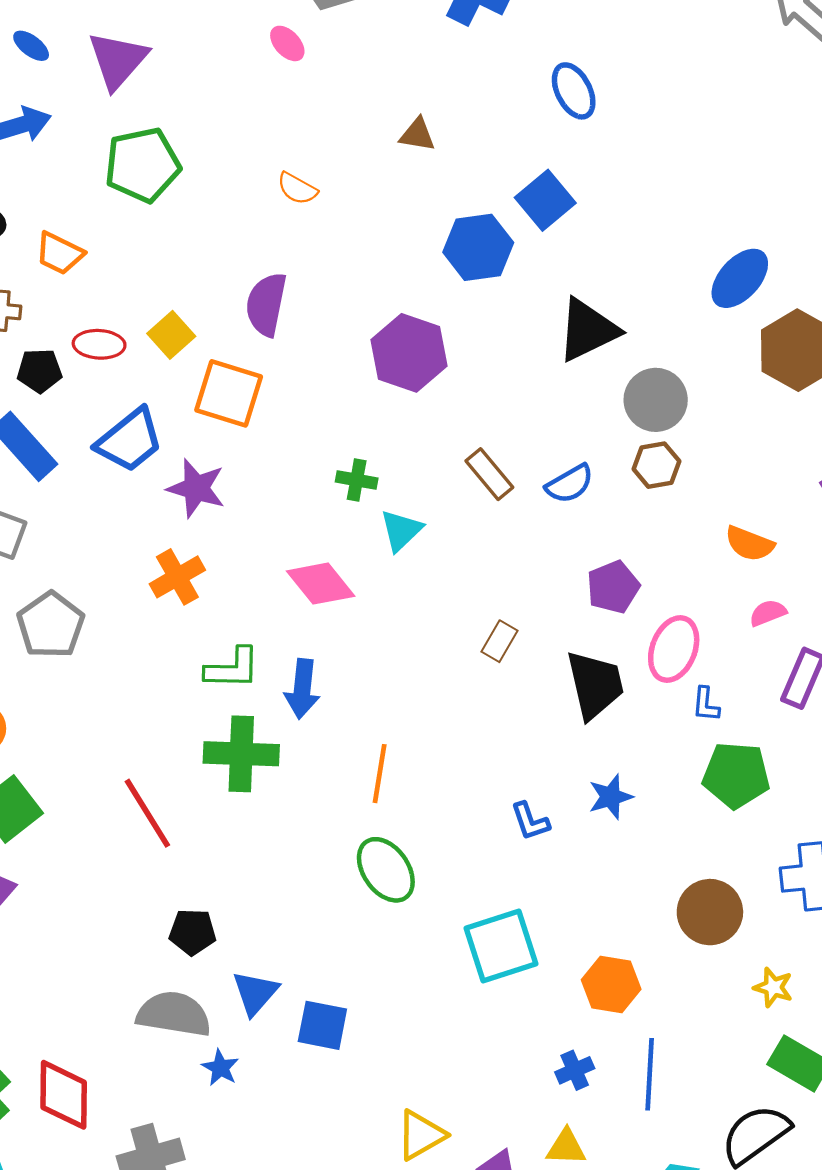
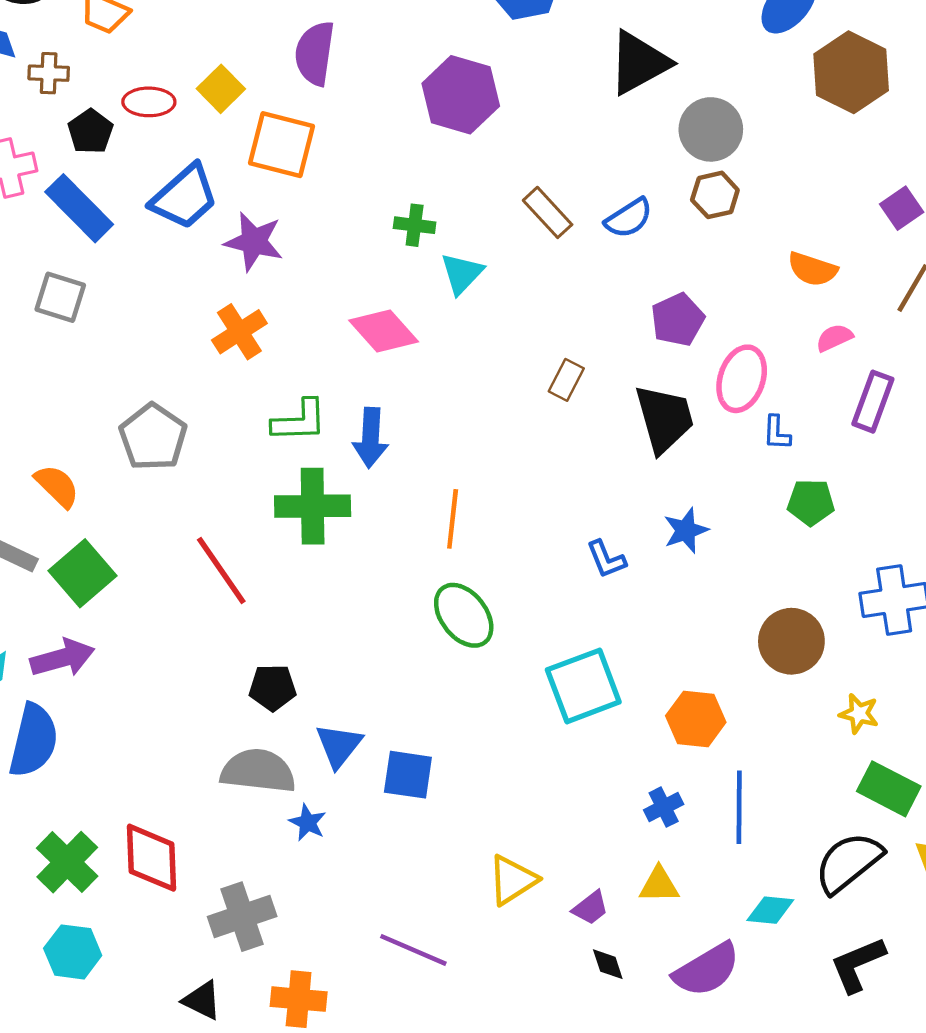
black pentagon: (40, 371) -> (90, 131), turned -30
gray pentagon: (51, 625) -> (153, 437), moved
green pentagon: (736, 775) -> (811, 502), size x0.7

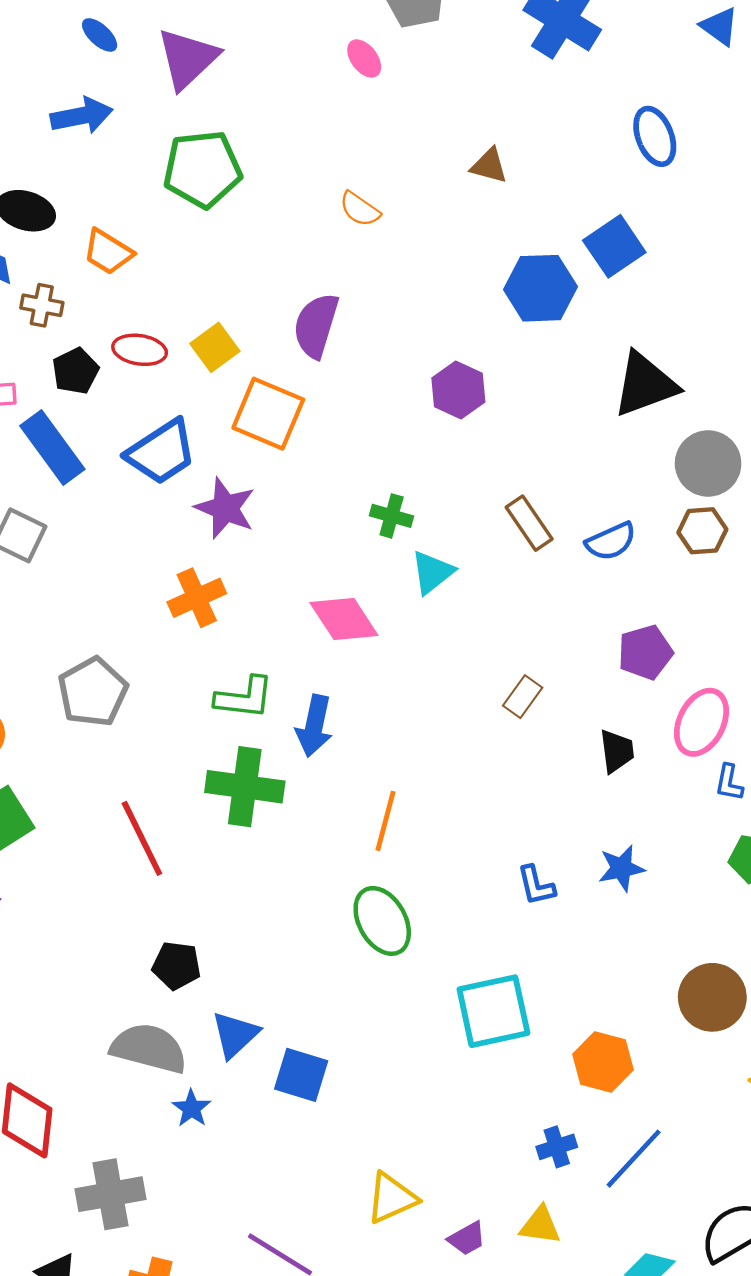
purple hexagon: (461, 95) -> (458, 390), size x0.7
black trapezoid: (664, 419) -> (617, 751), size x0.6
blue line: (739, 807) -> (634, 1159), turned 34

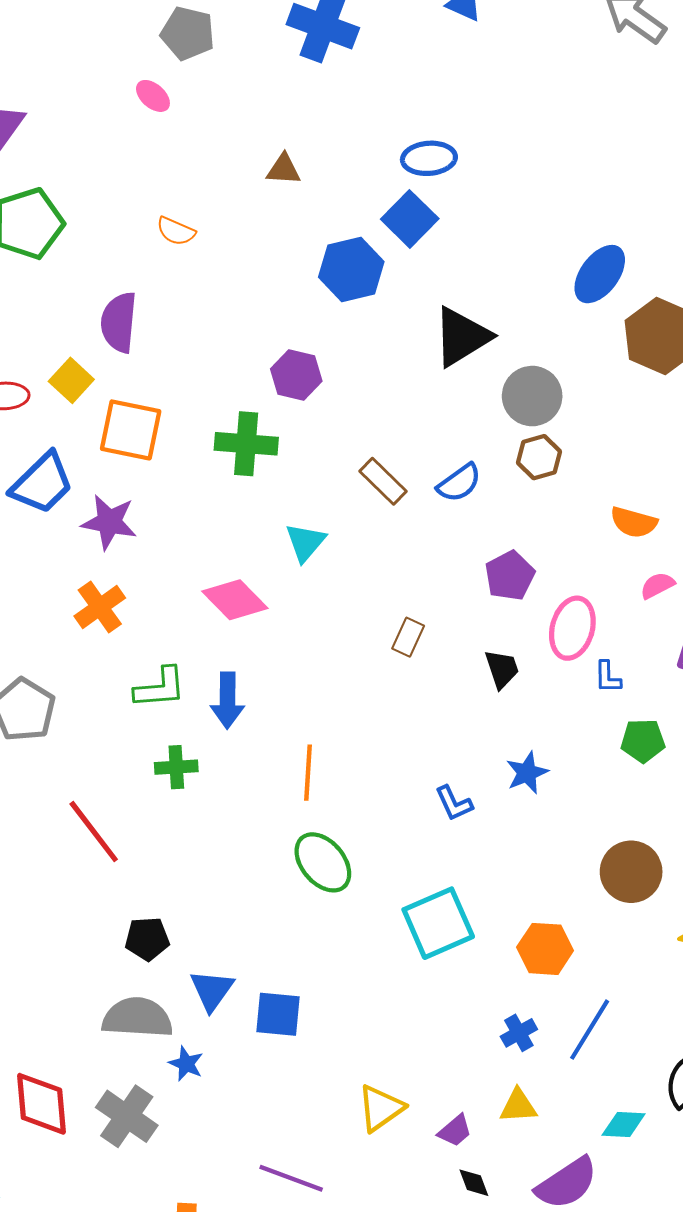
blue ellipse: (655, 136) -> (429, 158), moved, turned -62
purple semicircle: (316, 325) -> (119, 322), moved
green cross: (392, 516) -> (246, 444), moved, size x1.6
green cross: (245, 787) -> (176, 767), size x0.6
gray cross: (110, 1194) -> (127, 1116), moved, turned -34

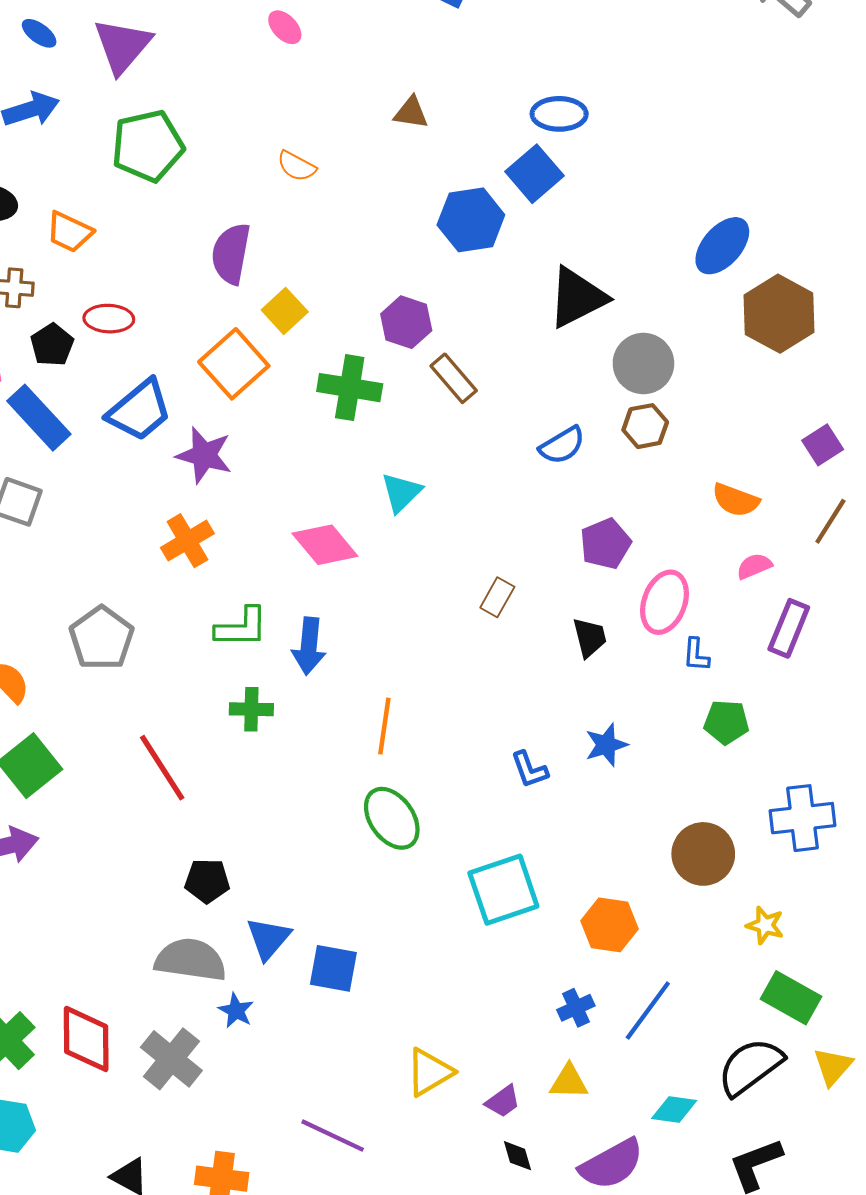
yellow square: (71, 380) -> (285, 311), moved
orange square: (131, 430) -> (234, 364), turned 32
brown rectangle: (383, 481) -> (454, 378), moved

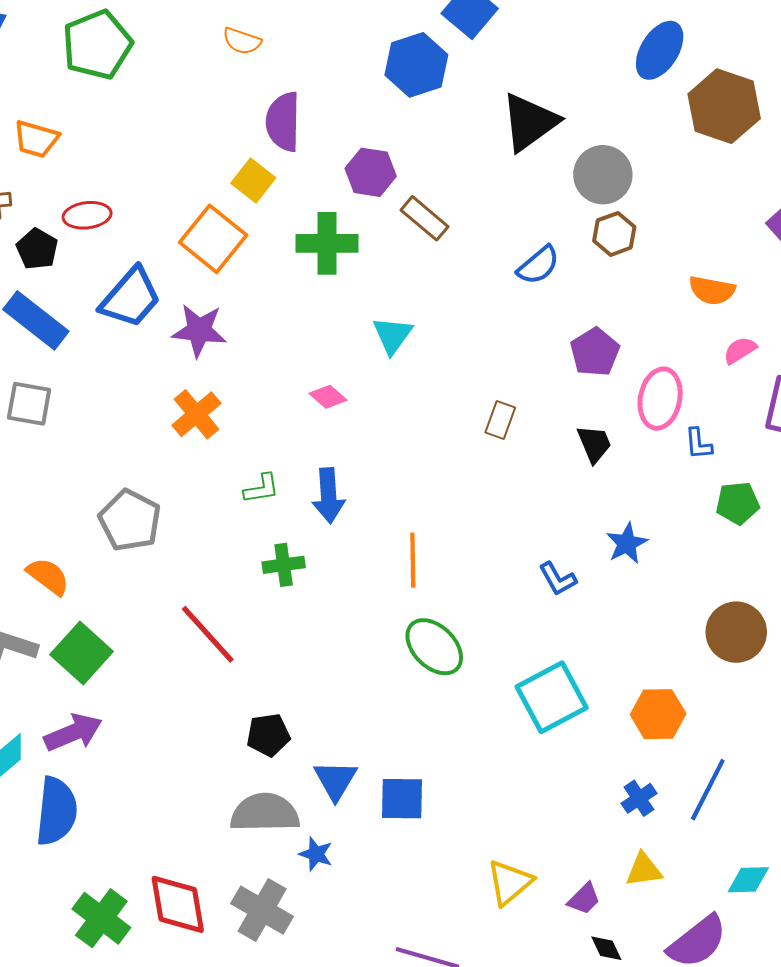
purple semicircle: (231, 254) -> (283, 122), moved
pink diamond: (325, 545) -> (328, 397), size x0.6
green L-shape: (242, 628) -> (262, 489), size x0.7

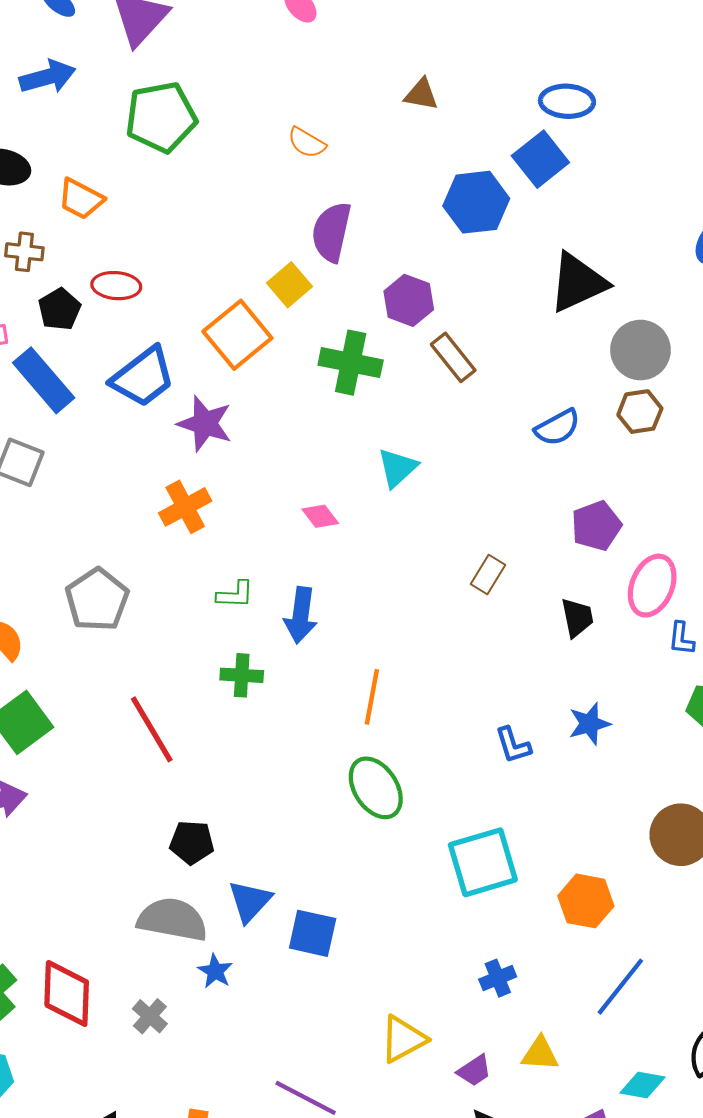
blue cross: (639, 798) -> (498, 978), moved
gray cross: (262, 910) -> (150, 1016), size x0.6

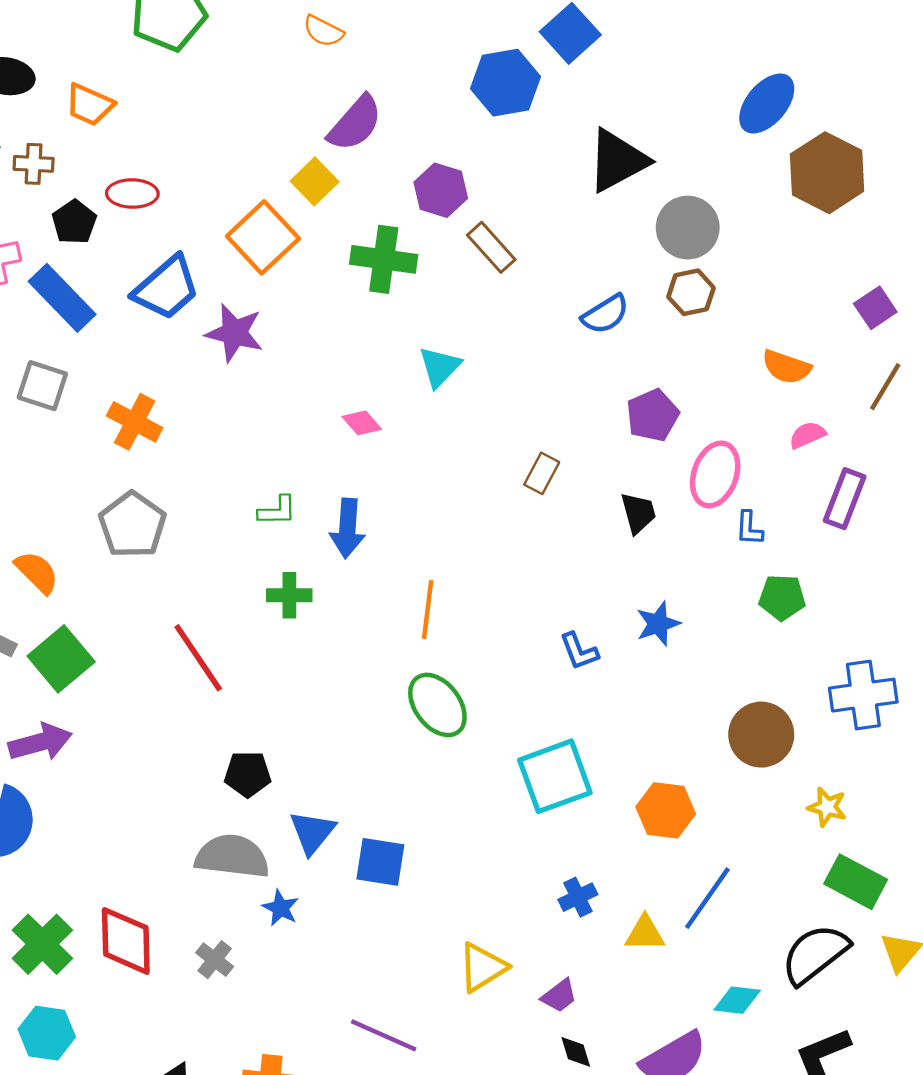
purple semicircle: (331, 232) -> (355, 123), turned -148
orange cross: (185, 507) -> (135, 422), moved, turned -30
yellow triangle: (540, 1054) -> (645, 933), moved

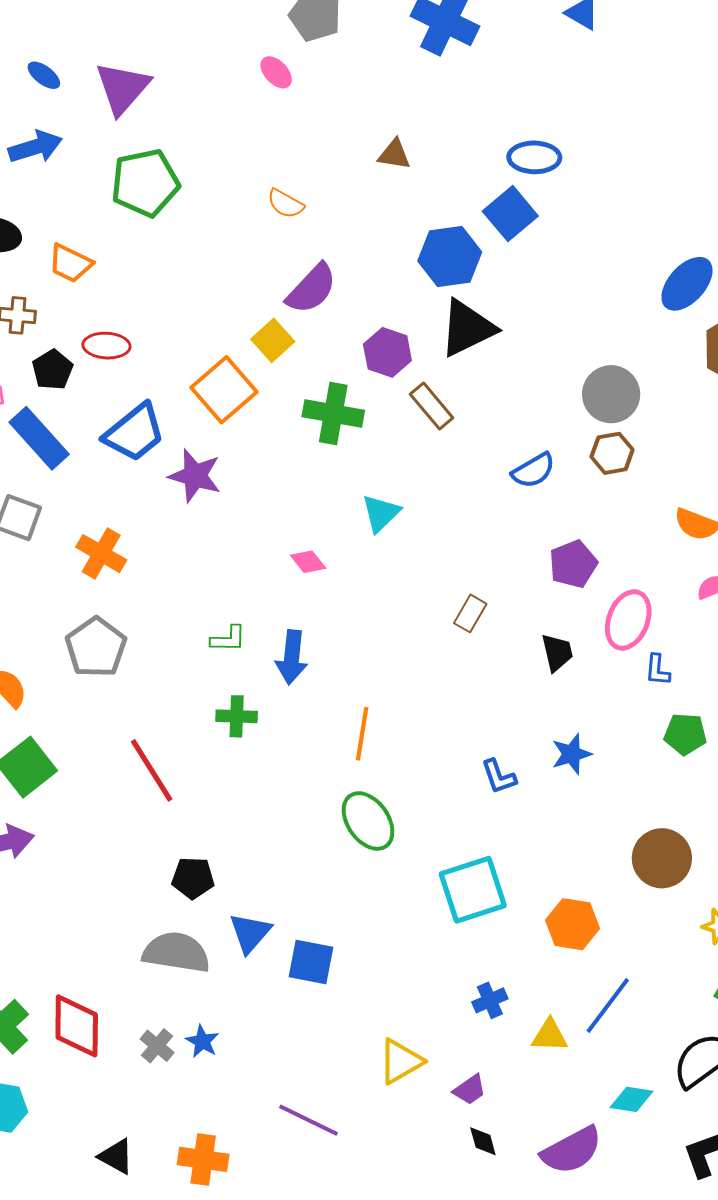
black triangle: (617, 161) -> (467, 328), moved
blue star: (281, 908) -> (202, 1041), moved

